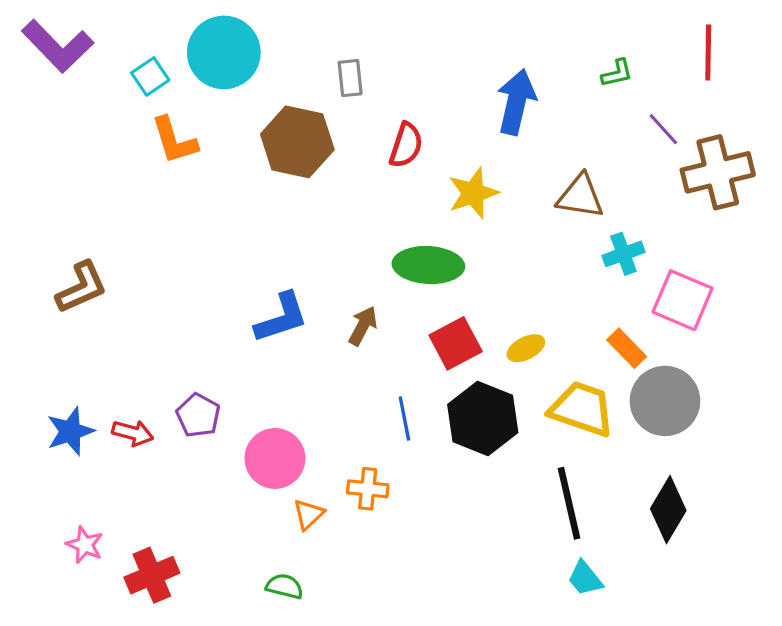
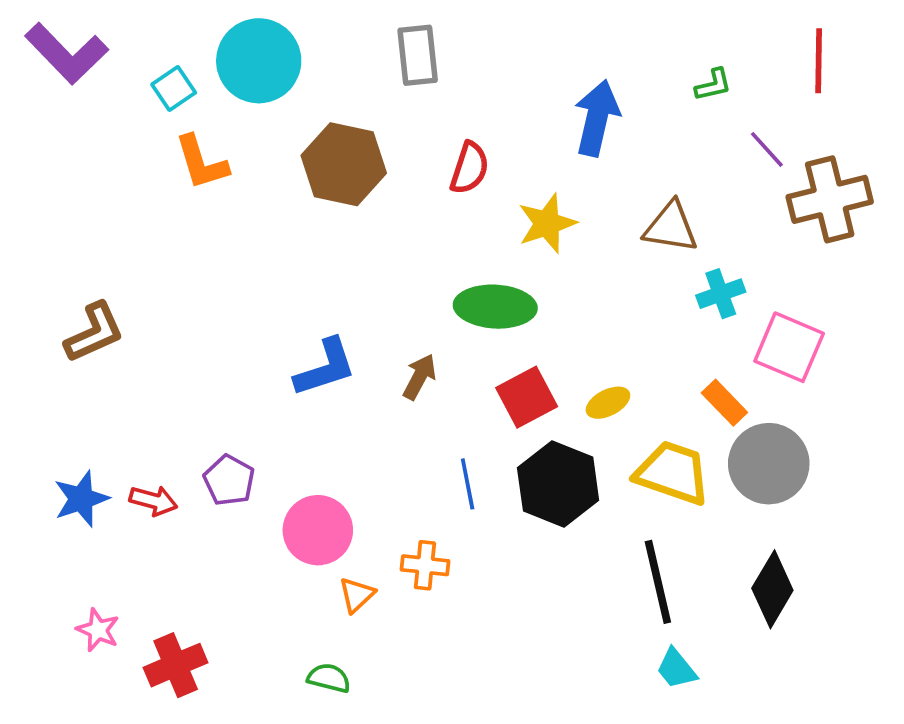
gray rectangle: (350, 78) -> (418, 55), moved, size x1.4

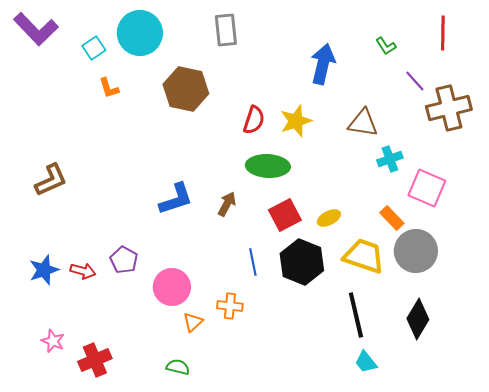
green L-shape: (713, 85) -> (386, 46), turned 70
orange L-shape: (201, 162) -> (109, 88), size x0.7
red semicircle: (469, 168) -> (254, 120), moved

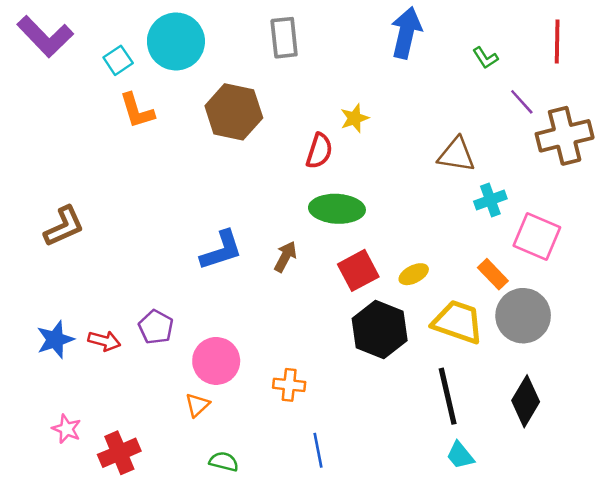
blue arrow: (323, 64) -> (406, 33), moved
orange L-shape: (109, 88) -> (137, 111), size x1.4
yellow star: (296, 121) -> (355, 118), moved, size x0.7
blue line: (253, 262) -> (318, 450), moved
orange triangle: (193, 322) -> (197, 405), moved

